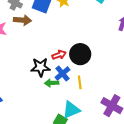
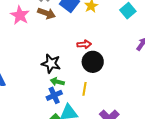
red arrow: (59, 55) -> (84, 44), moved
blue cross: (62, 74) -> (54, 95), moved

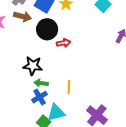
black circle: (93, 62) -> (47, 29), moved

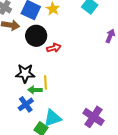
yellow line: (69, 87) -> (46, 82), moved
blue cross: (40, 97) -> (26, 104), moved

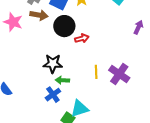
yellow line: (46, 82) -> (96, 72), moved
purple cross: (93, 117) -> (119, 74), moved

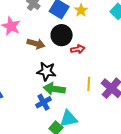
brown arrow: (39, 15) -> (36, 44), moved
green arrow: (62, 80) -> (54, 89), size x1.5

